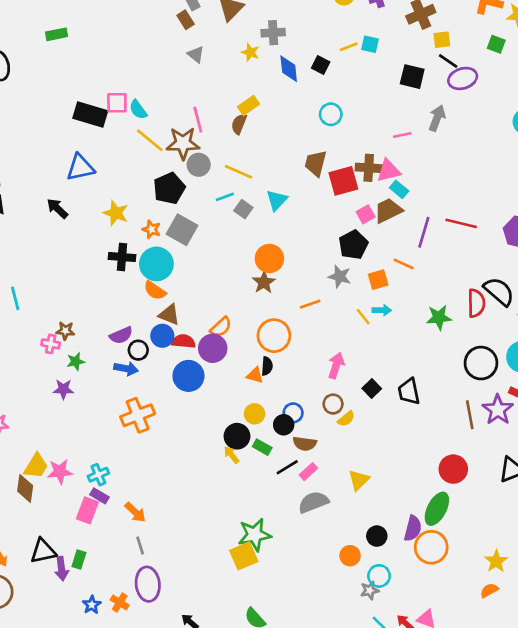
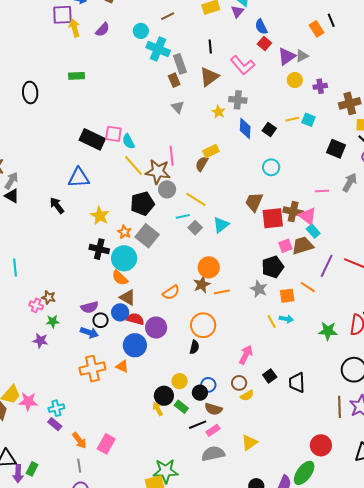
pink triangle: (389, 171) -> (308, 216), turned 42
orange line: (310, 304) -> (222, 292), moved
orange semicircle: (221, 327) -> (171, 293), moved
orange triangle: (255, 375) -> (122, 366), moved
pink rectangle: (87, 510) -> (106, 444), moved

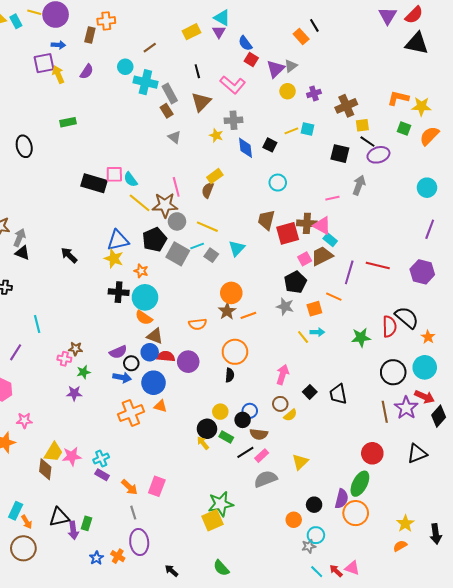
blue triangle: (79, 178) -> (118, 240), moved
gray square: (147, 236) -> (178, 254), moved
orange semicircle: (171, 293) -> (198, 324), turned 36
blue circle: (135, 345) -> (153, 383), moved

